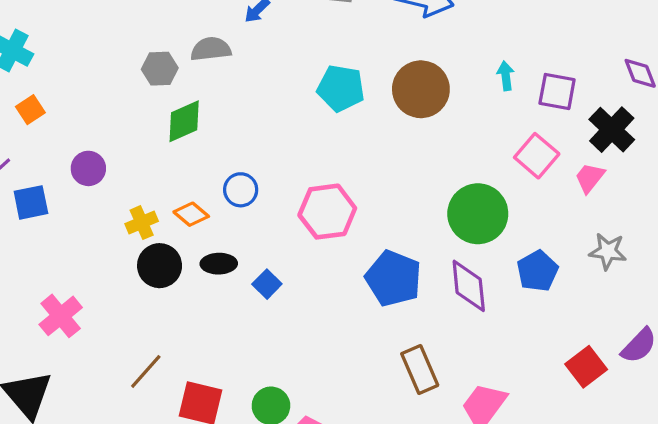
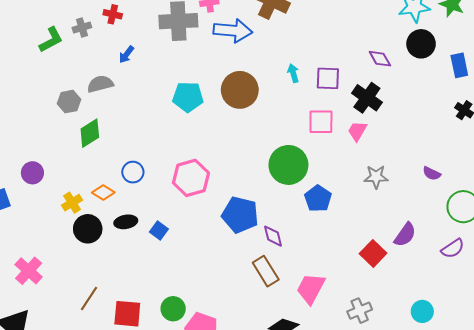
pink square: (537, 156) -> (321, 122), turned -32
blue pentagon: (537, 271) -> (318, 198), moved
purple diamond: (469, 286) -> (273, 236), moved, size x0.7

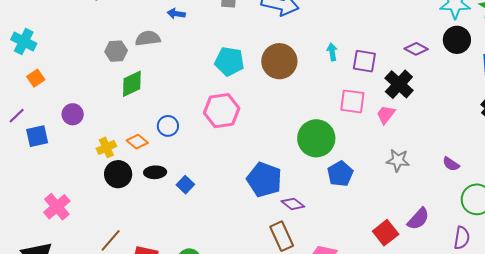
blue arrow: (126, 55) -> (176, 14), turned 54
purple diamond: (380, 59) -> (416, 49), turned -40
pink hexagon: (191, 178) -> (222, 111), moved
purple diamond: (273, 236) -> (293, 204), turned -45
purple semicircle: (453, 249) -> (462, 238), turned -55

